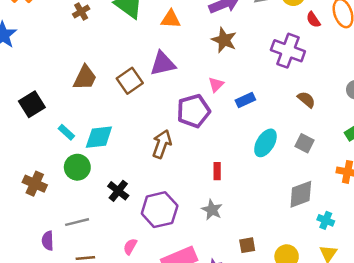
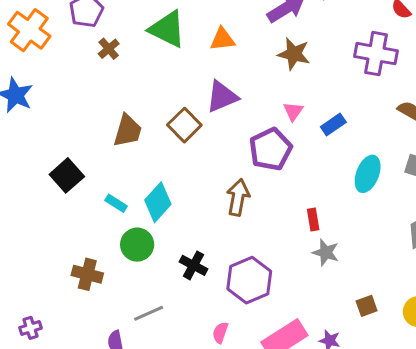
cyan diamond: (99, 137) -> (158, 202), turned -32
gray star: (212, 210) -> (326, 252), moved

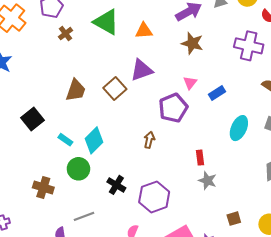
brown arrow: (238, 197) -> (149, 140), size x0.7

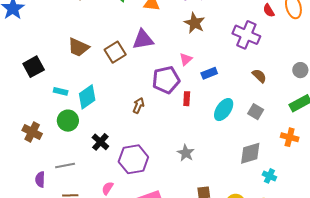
brown trapezoid: (76, 90) -> (78, 47), turned 85
cyan rectangle: (65, 140) -> (61, 91), turned -32
red rectangle: (200, 158) -> (187, 99), moved

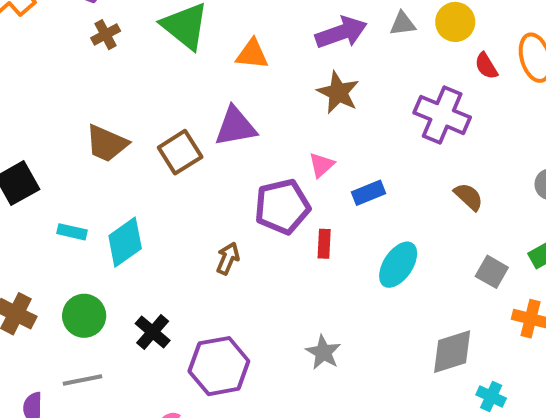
gray square: (256, 112) -> (492, 272), moved
green circle: (68, 121) -> (84, 316), moved

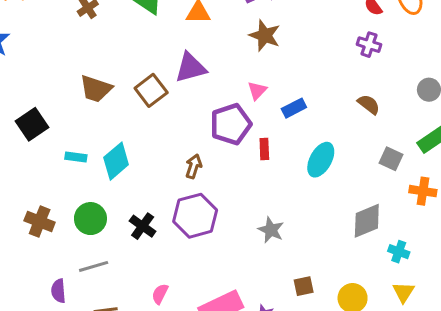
purple cross: (442, 115) -> (369, 45), moved, size x0.6
purple hexagon: (219, 366) -> (195, 216), moved

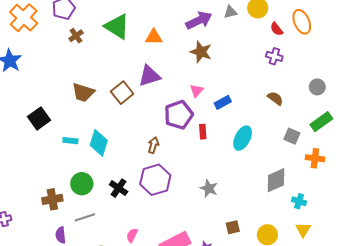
cyan diamond: (116, 161) -> (99, 143), turned -30
brown cross: (40, 222) -> (52, 199), moved, turned -30

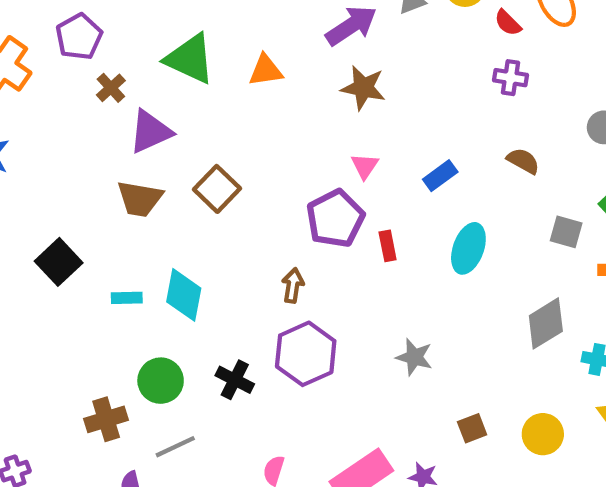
purple triangle: (149, 76) -> (150, 132), moved
blue rectangle: (223, 102) -> (440, 176), moved

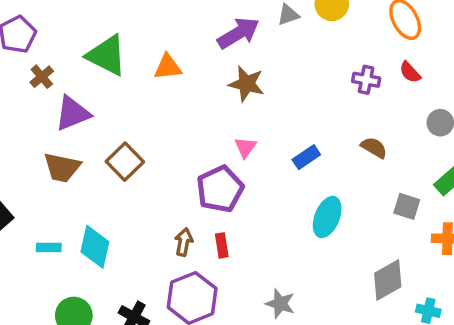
red semicircle: (508, 23) -> (410, 72), moved
red rectangle: (388, 246) -> (222, 245), moved

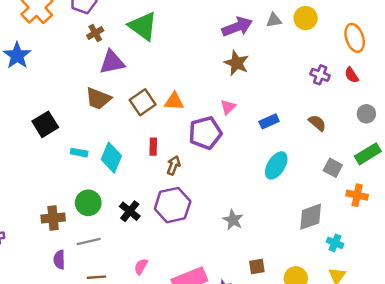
orange triangle: (168, 67) -> (174, 101), moved
red rectangle: (222, 245) -> (153, 147), moved

